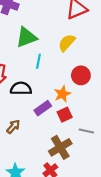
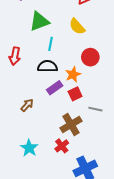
yellow semicircle: (67, 43) -> (77, 27), turned -84
black semicircle: (21, 88) -> (47, 66), moved

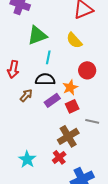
brown arrow: (27, 105) -> (26, 95), moved

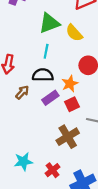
green triangle: (37, 35) -> (49, 23), moved
red cross: (59, 157) -> (53, 170), moved
cyan star: (27, 159) -> (23, 161), turned 30

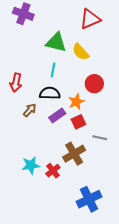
green triangle: (49, 23) -> (56, 42), turned 35
cyan star: (23, 161) -> (31, 165), moved
red cross: (53, 170) -> (53, 171), moved

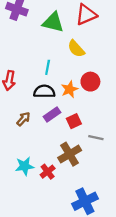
green triangle: (56, 42) -> (53, 22), moved
orange star: (76, 102) -> (70, 89), moved
brown arrow: (30, 110) -> (23, 119), moved

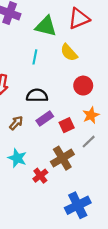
cyan line: (48, 67) -> (35, 57), moved
orange star: (70, 89) -> (91, 115), moved
gray line: (96, 138) -> (89, 142), turned -56
cyan star: (25, 166) -> (17, 158), moved, turned 30

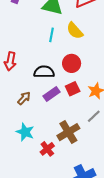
cyan line: (35, 57) -> (51, 35), moved
red circle: (83, 86) -> (72, 63), moved
red square: (67, 125) -> (73, 89), moved

